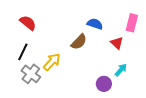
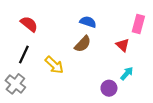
blue semicircle: (95, 24) -> (88, 22), moved
yellow arrow: (52, 62) -> (54, 65), turned 90
gray cross: (31, 74) -> (15, 84), moved

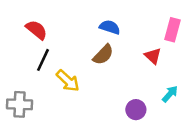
black line: (24, 55) -> (43, 60), moved
cyan arrow: (127, 73) -> (170, 94), moved
gray cross: (15, 84) -> (19, 104), turned -36

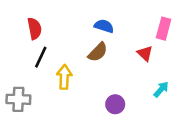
red semicircle: (36, 30) -> (34, 29), turned 40
yellow arrow: (68, 81) -> (64, 77), turned -130
purple circle: (136, 110) -> (115, 104), moved

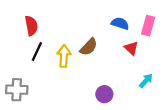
blue semicircle: (104, 26) -> (120, 23), moved
yellow arrow: (64, 77) -> (64, 56), moved

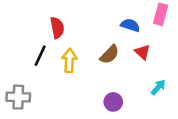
red semicircle: (31, 26) -> (57, 28), moved
pink rectangle: (148, 26) -> (161, 14), moved
brown semicircle: (89, 47) -> (110, 54), moved

